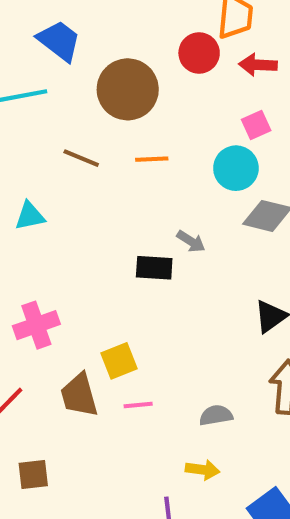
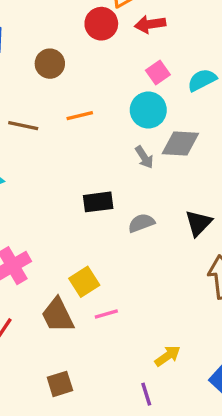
brown circle: (128, 89) -> (50, 64), size x0.6
gray arrow: (191, 241) -> (144, 157), moved, turned 35
gray semicircle: (216, 415) -> (141, 223), moved
yellow arrow: (202, 470) -> (167, 356), turned -32
brown square: (33, 474) -> (60, 384), moved

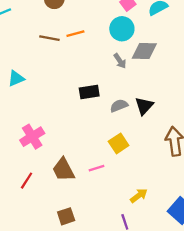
brown line: (23, 126) -> (49, 38), moved
black triangle: (198, 223) -> (144, 106), moved
yellow square: (84, 282) -> (119, 143), moved

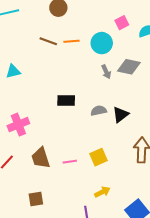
cyan circle: (122, 29) -> (102, 43), moved
black rectangle: (89, 92) -> (66, 101), moved
yellow square: (119, 143) -> (98, 157), moved

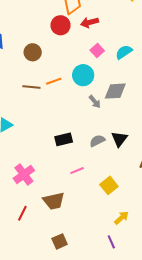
brown trapezoid: (41, 158) -> (54, 201), turned -70
pink line: (70, 162) -> (77, 171), moved

